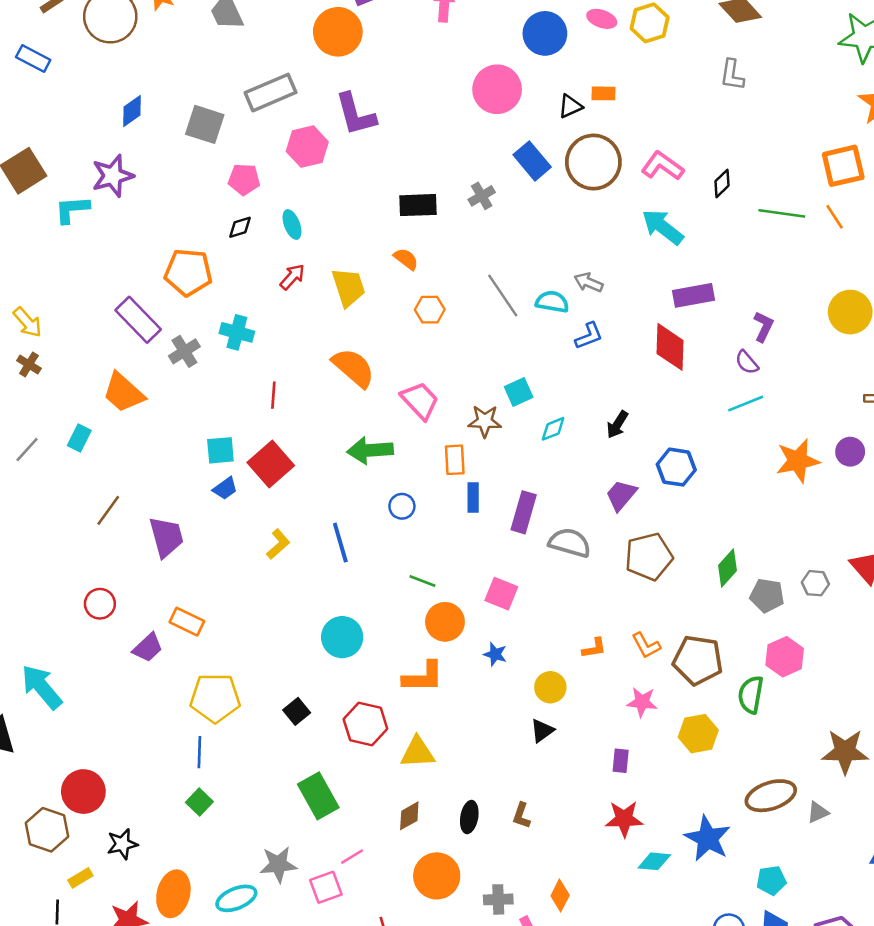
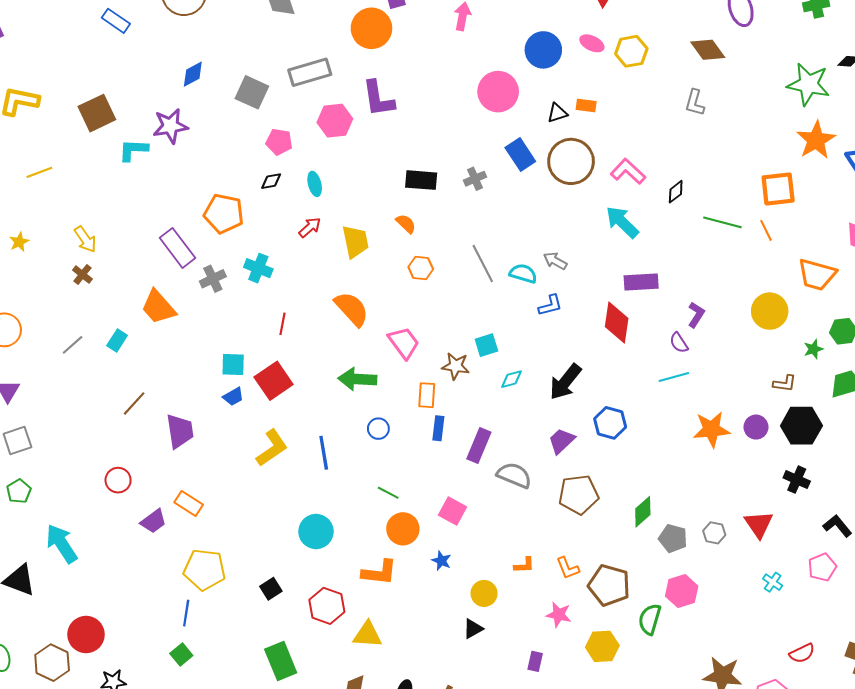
black arrow: (617, 425) -> (565, 382), size x1.6
yellow L-shape: (278, 544) -> (272, 448), size x1.5

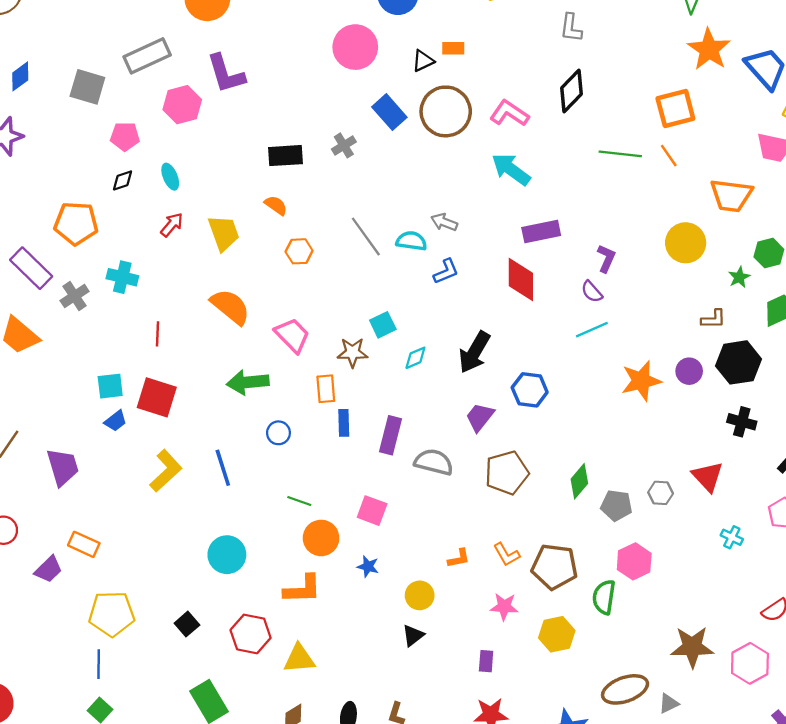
black diamond: (676, 192) -> (571, 91), moved, size x1.6
red square: (274, 381) -> (157, 397), turned -30

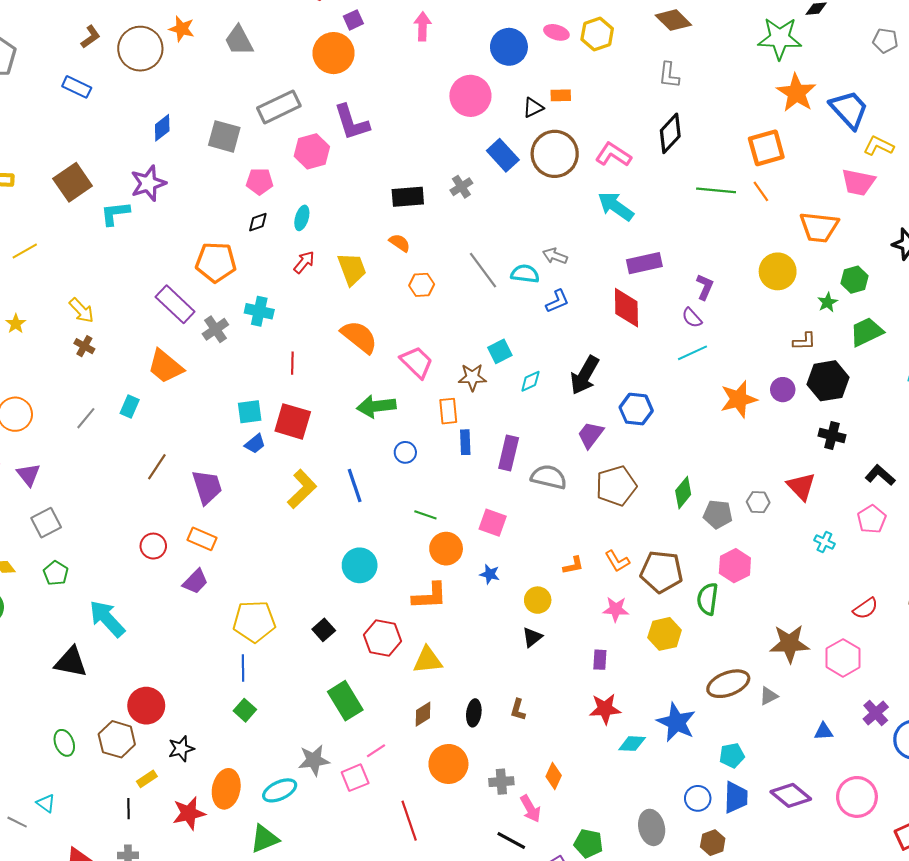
cyan ellipse: (170, 177) -> (302, 218), turned 40
orange rectangle: (84, 544) -> (202, 539), moved

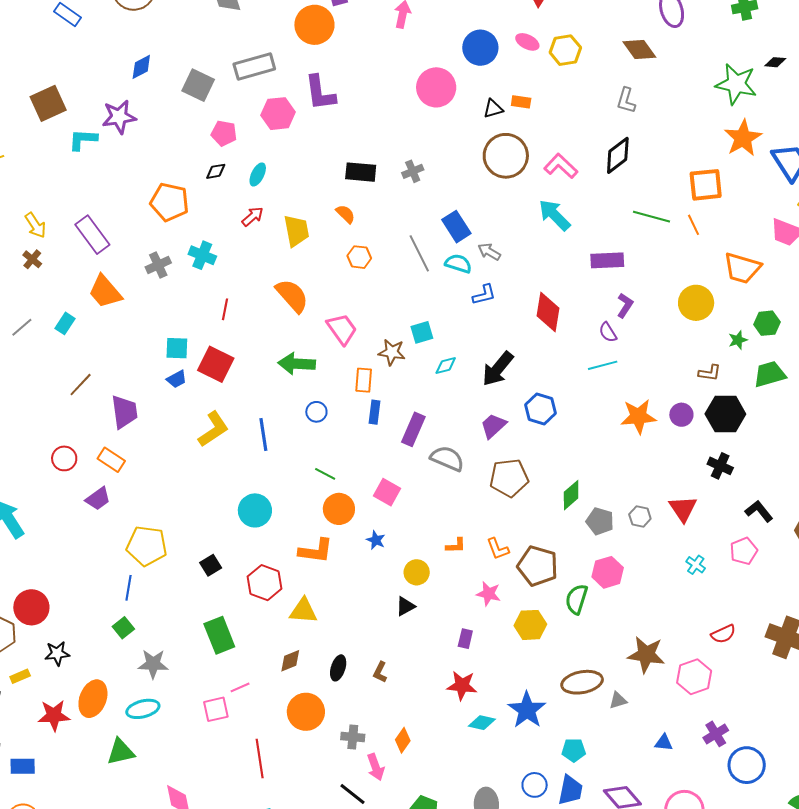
blue rectangle: (503, 155) -> (456, 227), moved
purple rectangle: (644, 263) -> (607, 260), moved
purple rectangle: (175, 304) -> (92, 235), moved
gray star: (314, 760) -> (153, 664), moved

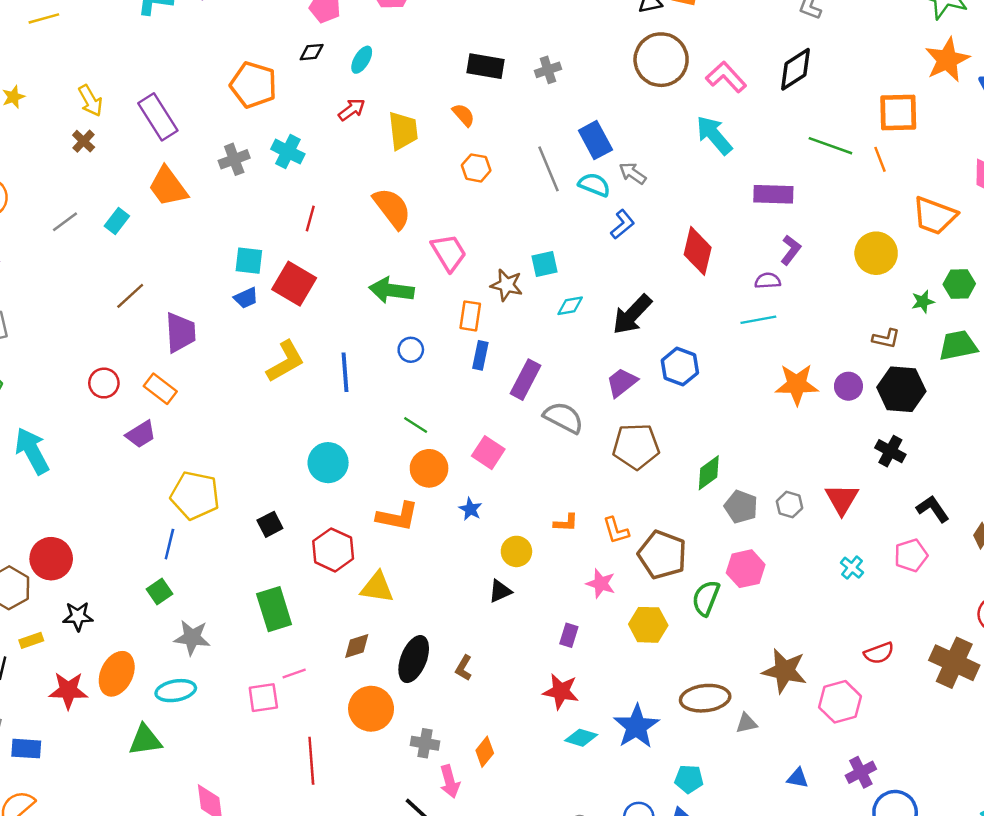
blue L-shape: (484, 295) -> (622, 224), turned -30
purple semicircle: (608, 332) -> (768, 281), turned 115
black ellipse: (338, 668) -> (414, 659), size x1.5

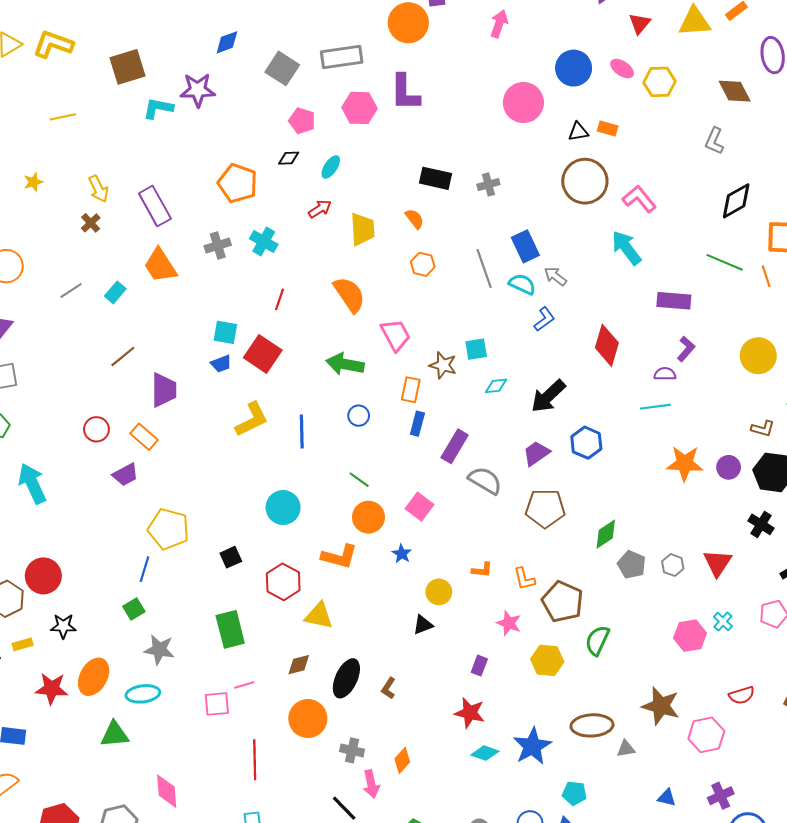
black diamond: (796, 69) -> (736, 201), moved
pink hexagon: (746, 569) -> (690, 636), moved

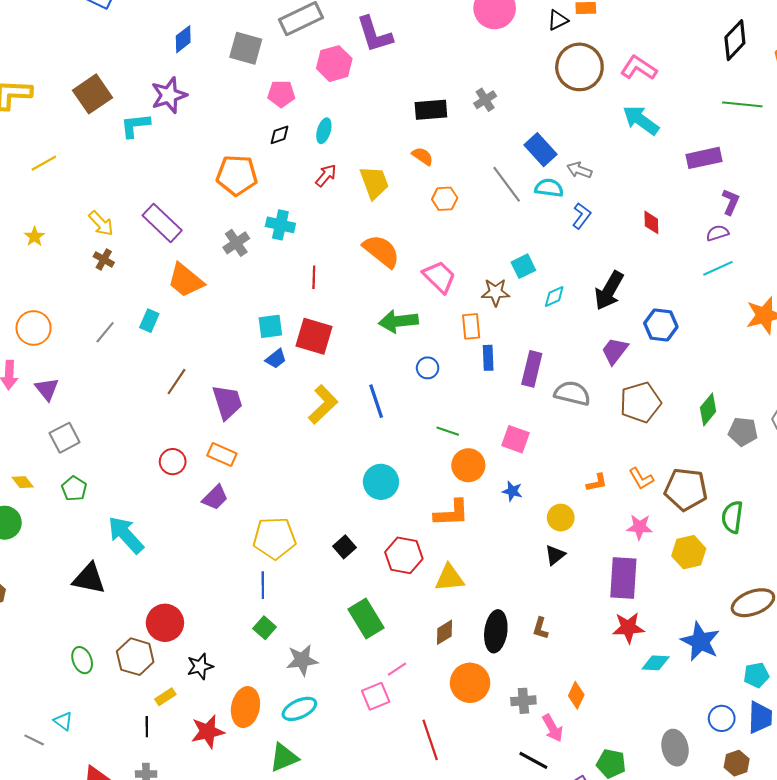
red diamond: (607, 345) -> (651, 222), size x0.6
purple rectangle: (479, 666) -> (623, 578), size x2.0

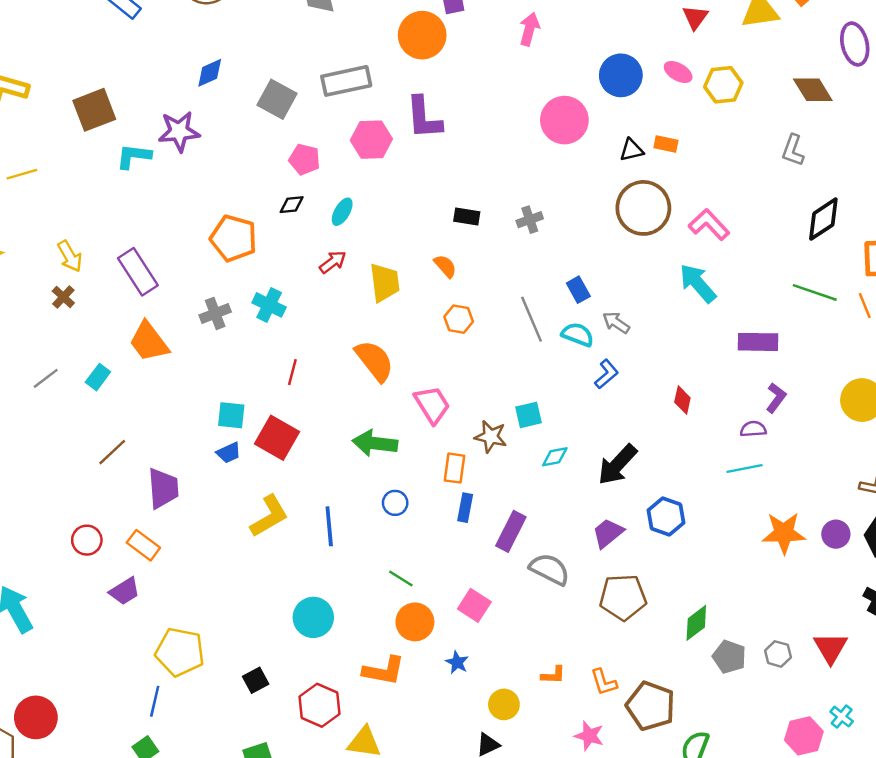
black rectangle: (431, 110) -> (467, 217), size x0.7
blue rectangle: (541, 150) -> (578, 290), size x0.7

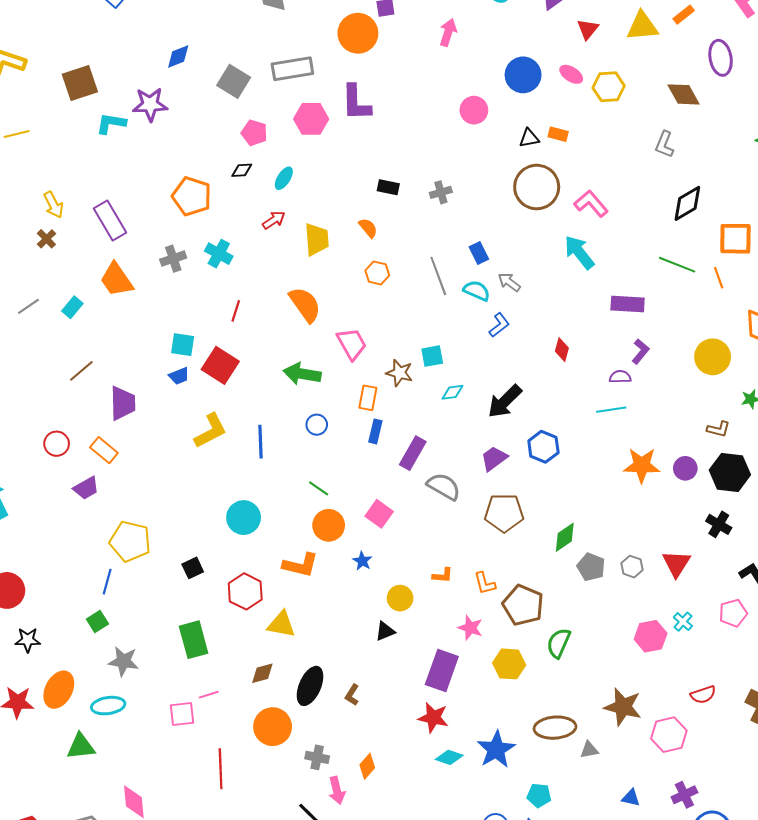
pink circle: (564, 120) -> (474, 110), size x0.7

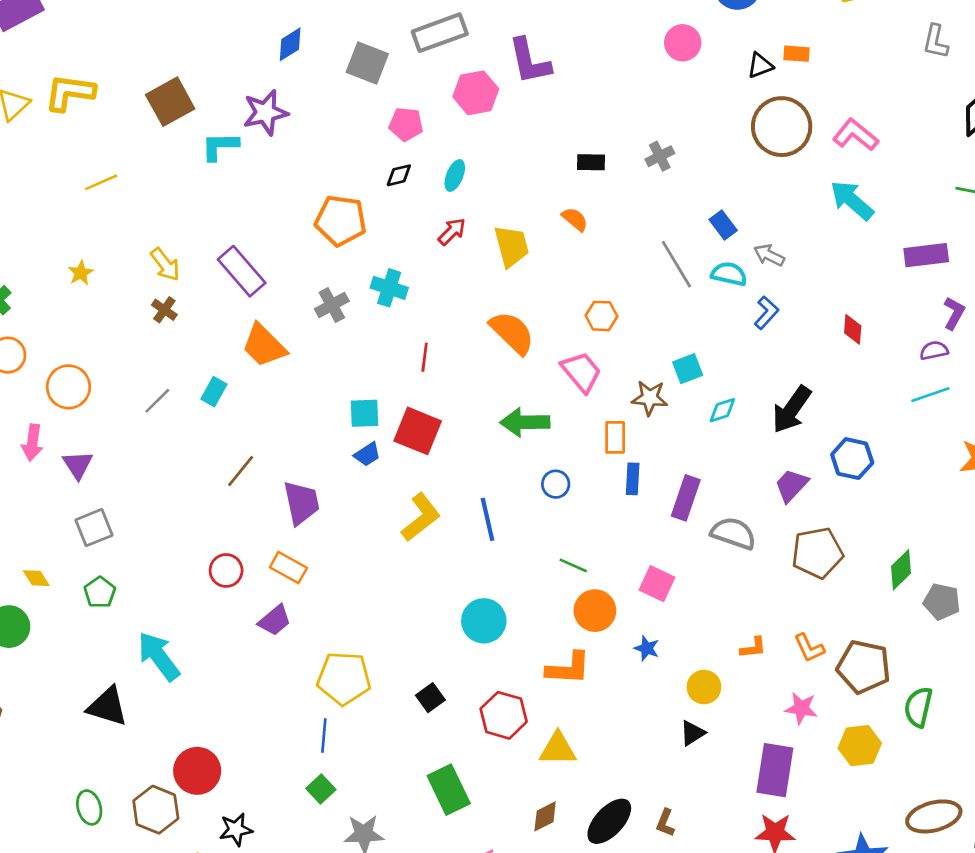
orange hexagon: (377, 273) -> (601, 316), moved
black ellipse: (310, 686) -> (609, 821), turned 30

